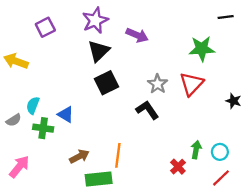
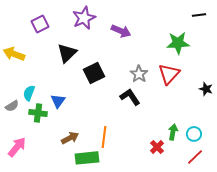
black triangle: (99, 51) -> (67, 53), moved
blue triangle: (66, 114) -> (58, 101), turned 35

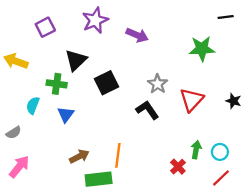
red triangle: (169, 74) -> (192, 100), moved
gray semicircle: (12, 106) -> (14, 133), moved
green cross: (38, 113) -> (57, 84), moved

